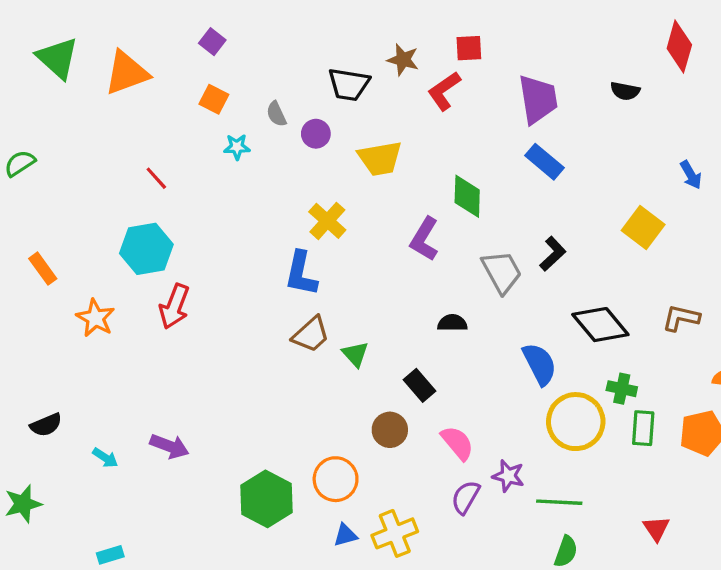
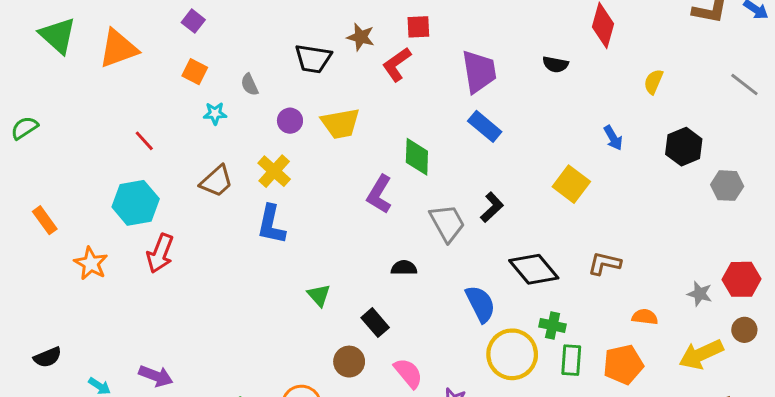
purple circle: (316, 134) -> (290, 121), moved
yellow cross: (327, 221) -> (274, 171), moved
brown trapezoid: (311, 334) -> (216, 181), moved

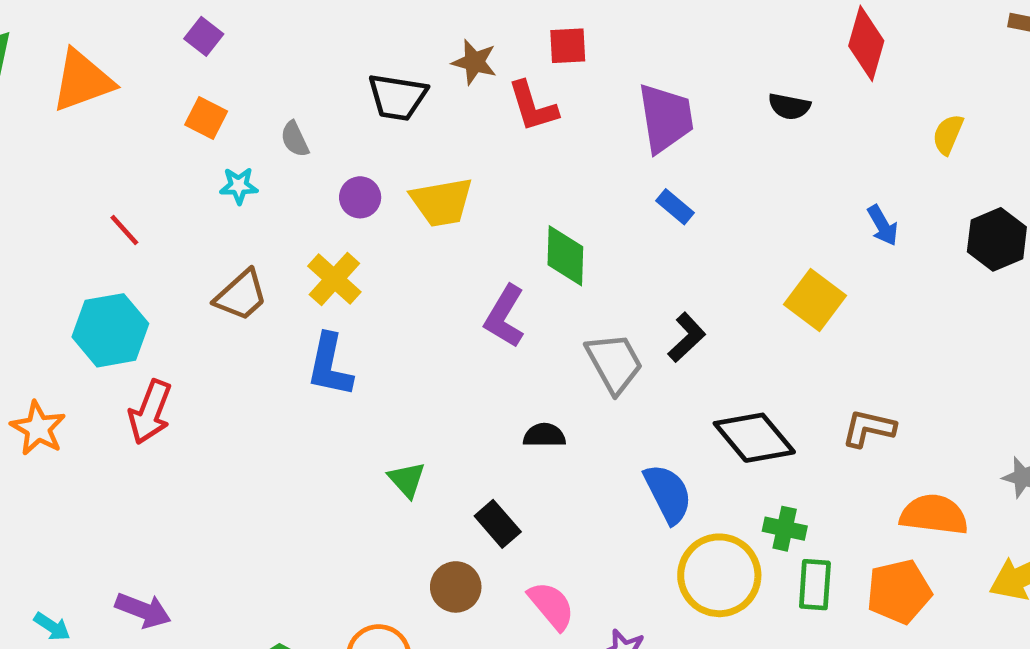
red L-shape: (397, 64) -> (533, 106), turned -72
blue rectangle: (485, 126) -> (675, 207), size x0.7
orange semicircle: (645, 317) -> (934, 515), size x1.6

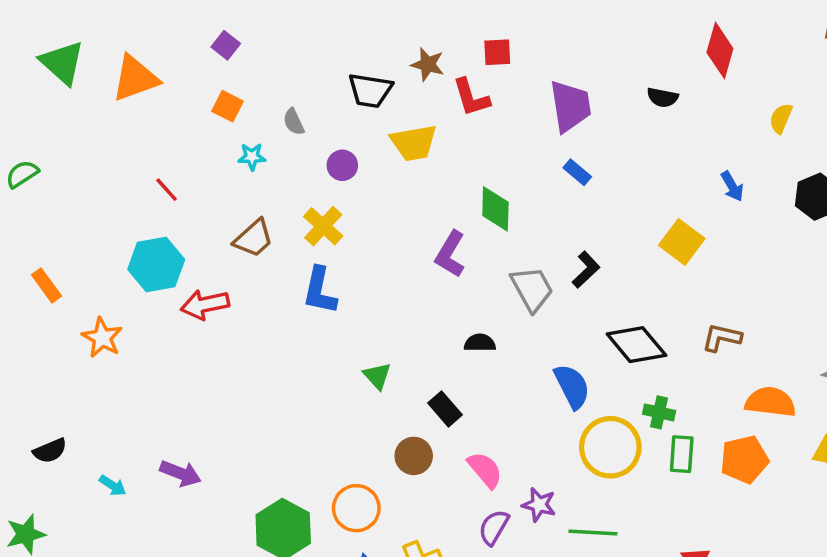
yellow trapezoid: (442, 202) -> (414, 143), moved
red arrow: (150, 412) -> (205, 305), moved, turned 57

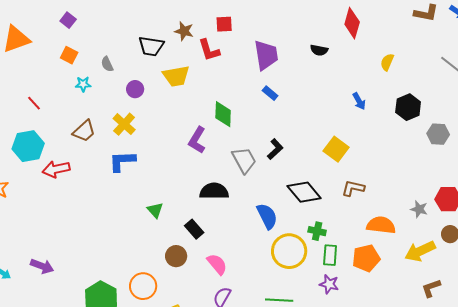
yellow square: (682, 242) -> (336, 149), moved
blue L-shape: (320, 291) -> (122, 161), turned 76
black semicircle: (480, 343) -> (214, 191), size x1.6
purple star: (539, 505) -> (329, 284), moved

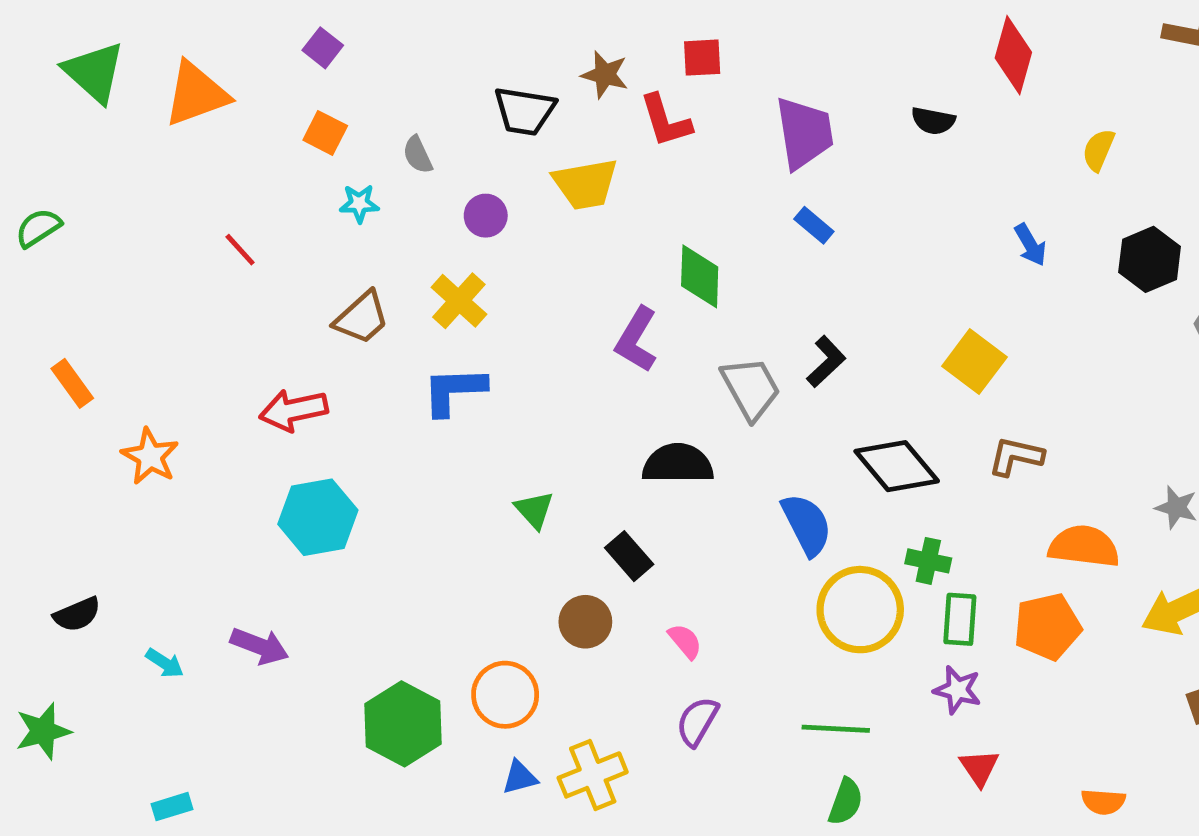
cyan hexagon: (28, 146) -> (318, 517), moved
pink semicircle: (217, 264) -> (685, 641), size x0.7

